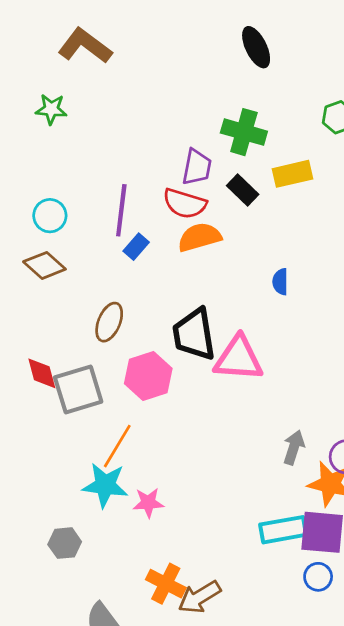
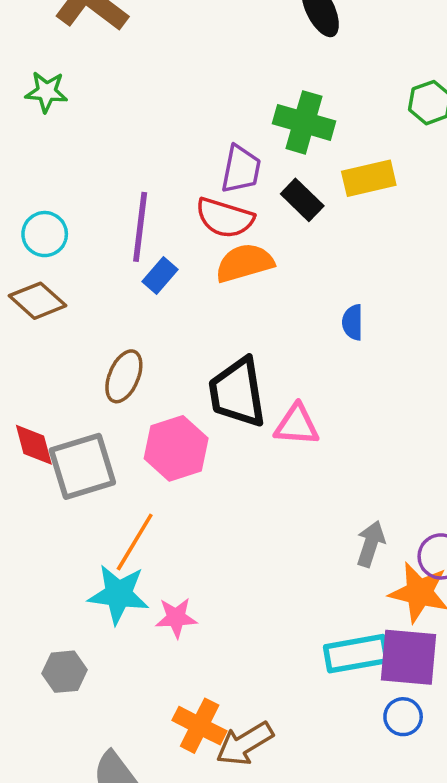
pink triangle: (239, 358) -> (297, 425), size x0.7

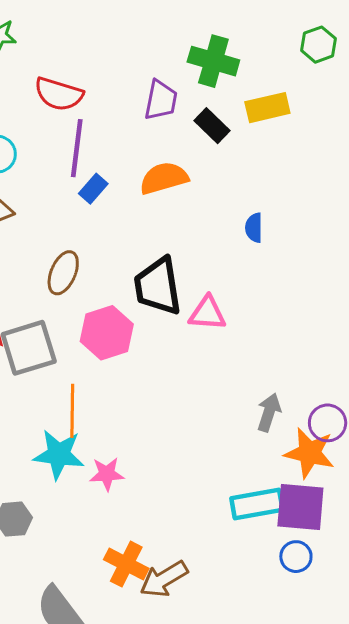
red semicircle: (225, 218) -> (59, 94), moved
orange line: (135, 542) -> (72, 411), turned -30

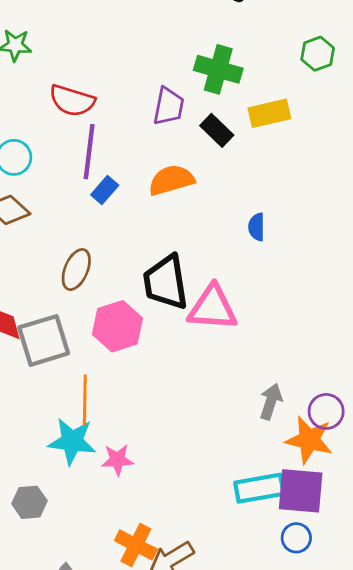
pink triangle: (207, 313) -> (213, 308), size x1.4

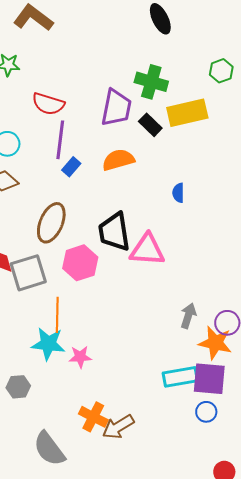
purple trapezoid: (169, 106) -> (116, 108), size x1.4
yellow rectangle: (269, 113) -> (187, 113), size x1.4
brown ellipse: (76, 270) -> (51, 223), size x1.4

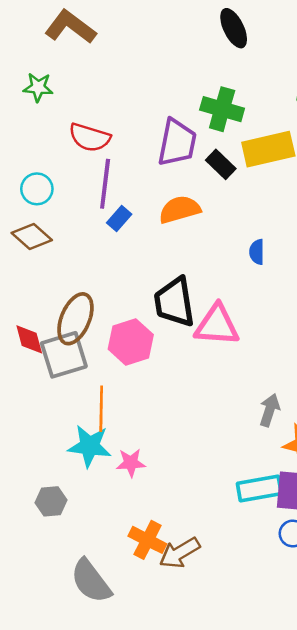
brown ellipse: (51, 223) -> (75, 319), moved

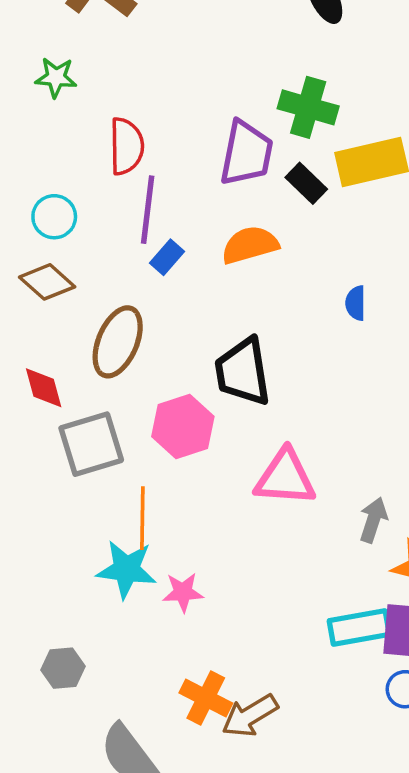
red semicircle: (90, 137) -> (126, 146), turned -108
brown ellipse: (75, 319) -> (118, 342), moved
pink triangle: (217, 325) -> (285, 478), moved
red diamond: (29, 339) -> (44, 388), moved
gray hexagon: (51, 501) -> (63, 668), moved

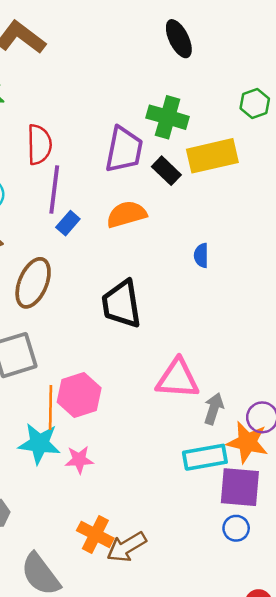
pink hexagon: (183, 427) -> (79, 395), moved
pink triangle: (285, 478) -> (178, 379), moved
cyan rectangle: (359, 627) -> (205, 457), moved

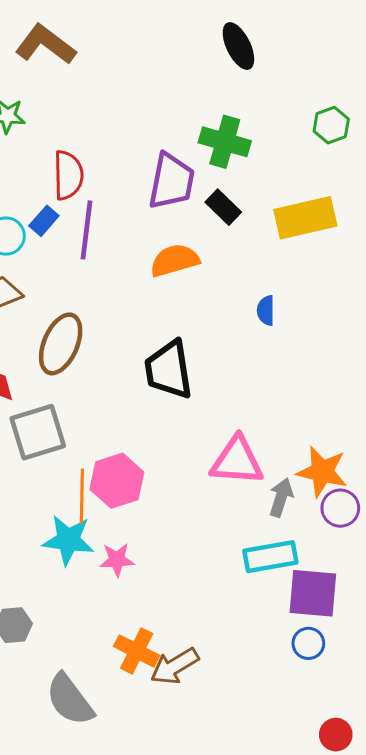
yellow rectangle: (212, 156) -> (305, 218), moved
blue rectangle: (68, 223) -> (44, 221), moved
orange star: (247, 442) -> (322, 472), moved

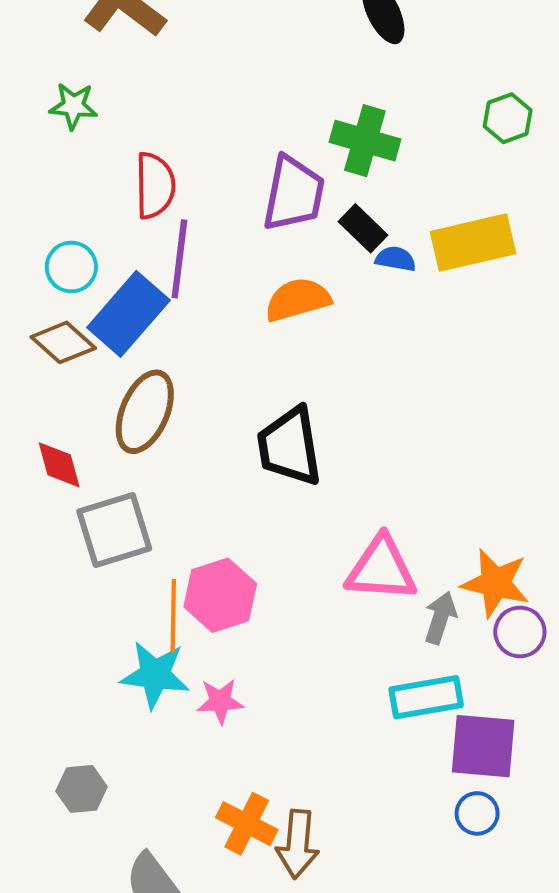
blue rectangle: (44, 221) -> (128, 314), moved, size x2.0
blue semicircle: (266, 310) -> (396, 259), moved, turned 100
brown arrow: (175, 666) -> (298, 844), turned -54

